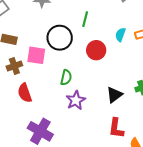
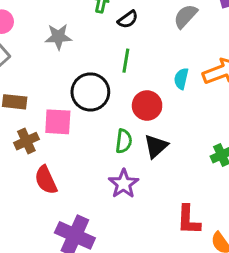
green semicircle: (66, 77) -> (124, 141), moved
black triangle: (114, 95) -> (156, 146), moved

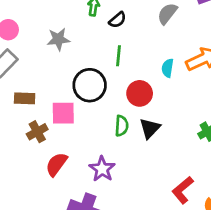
red semicircle: (46, 180) -> (56, 164), turned 65
purple star: (124, 184) -> (102, 169), moved
red L-shape: (188, 220) -> (183, 190), turned 52

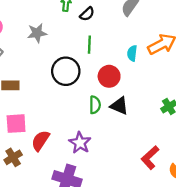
pink square: (63, 113) -> (16, 124), moved
black triangle: (150, 128) -> (119, 106), turned -48
brown cross: (37, 132) -> (13, 157), moved

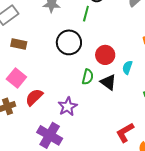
green line: (89, 45) -> (86, 14), moved
cyan semicircle: (132, 53) -> (127, 67), moved
pink square: (16, 124) -> (16, 78), turned 30

